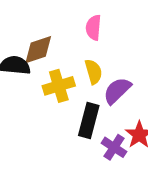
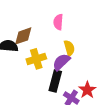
yellow semicircle: (93, 72) -> (69, 48), moved
purple semicircle: (117, 91) -> (61, 62), moved

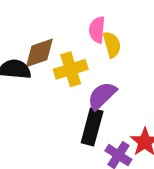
yellow semicircle: (69, 48) -> (112, 45), moved
yellow cross: (36, 59) -> (71, 69), moved

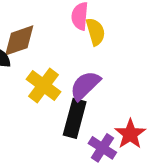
yellow cross: (71, 69) -> (43, 85), moved, turned -36

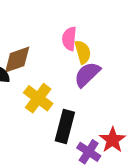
purple semicircle: (85, 85) -> (87, 74), moved

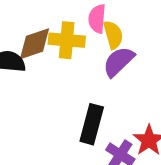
yellow cross: (38, 98) -> (67, 40), moved, turned -32

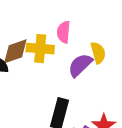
yellow semicircle: (113, 35) -> (98, 53), moved

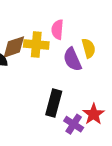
purple semicircle: (80, 65) -> (72, 59), turned -70

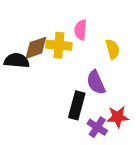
purple semicircle: (72, 59) -> (96, 82), moved
red star: (94, 114) -> (118, 117), turned 30

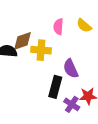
yellow cross: (59, 45) -> (41, 50), moved
yellow semicircle: (113, 49) -> (84, 26), moved, turned 147

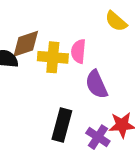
pink semicircle: (58, 27) -> (78, 51), moved
black rectangle: (55, 87) -> (62, 125), moved

